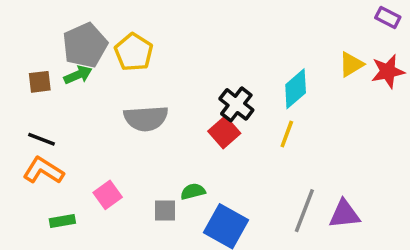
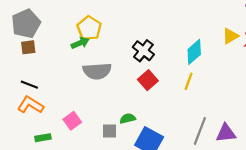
gray pentagon: (85, 45) -> (26, 24), moved
green arrow: (78, 75) -> (80, 43), moved
black cross: (236, 104) -> (143, 51), moved

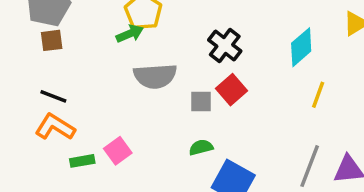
yellow line: (189, 81) -> (318, 95), moved
gray square: (110, 131) -> (201, 102), moved
green rectangle: (43, 138) -> (82, 161), moved

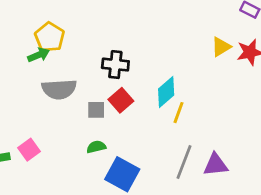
black cross: (225, 46) -> (115, 65), turned -32
cyan diamond: (301, 47) -> (166, 92), moved
yellow line: (318, 95) -> (178, 113), moved

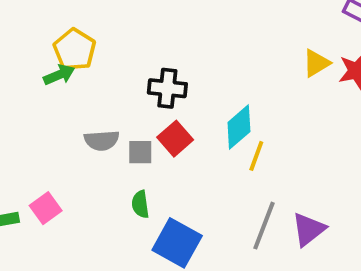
gray semicircle: (59, 89) -> (102, 140), moved, size x0.7
green semicircle: (96, 147) -> (140, 204), turned -84
purple triangle: (216, 165) -> (308, 229), turned -32

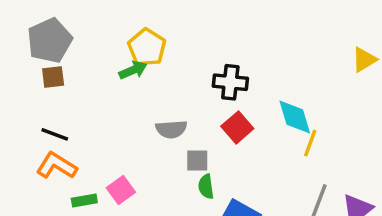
cyan diamond: (239, 127) -> (295, 117), turned -66
gray square: (140, 152) -> (197, 160), moved

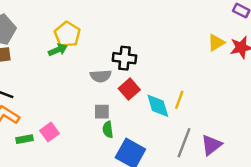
cyan diamond: (295, 117) -> (158, 106), moved
gray semicircle: (171, 129) -> (101, 76), moved

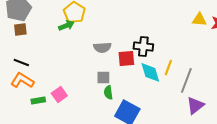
yellow triangle: (216, 43) -> (199, 19), turned 35
black cross: (124, 58) -> (143, 46), moved
red square: (129, 89) -> (126, 58), turned 36
gray line: (184, 143) -> (186, 80), moved

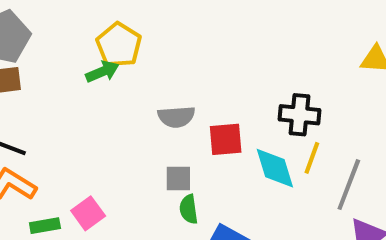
black cross: (143, 46) -> (300, 115), moved

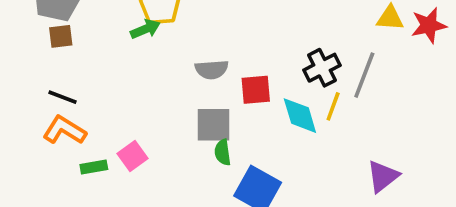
black cross: (300, 115) -> (322, 68), turned -33
gray square: (178, 178) -> (213, 125), size x1.5
gray line: (349, 185) -> (364, 75), moved

